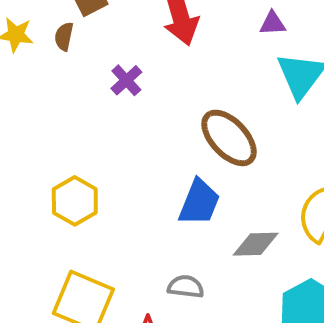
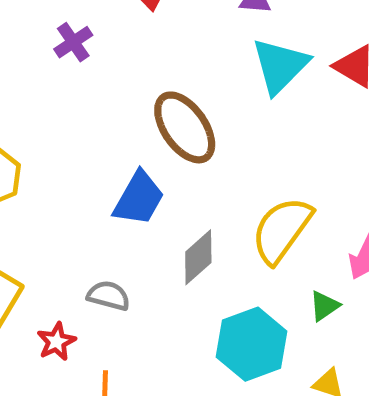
gray diamond: (256, 244) -> (198, 257), turned -48

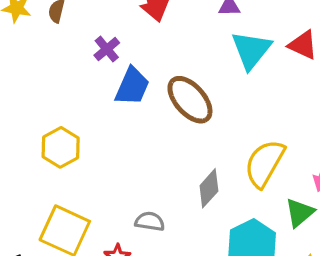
blue trapezoid: (139, 198) -> (132, 86), moved
green triangle: (324, 306) -> (300, 213), size x1.4

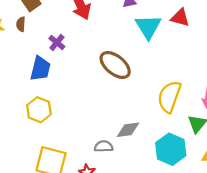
blue trapezoid: (132, 86) -> (40, 69), moved
gray diamond: (209, 188) -> (128, 130), moved, turned 50

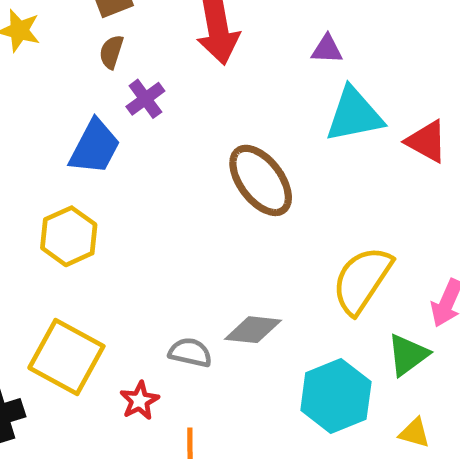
red triangle: (180, 18) -> (427, 141), moved
brown semicircle: (21, 24) -> (111, 52), moved
cyan triangle: (148, 27) -> (354, 115), turned 36

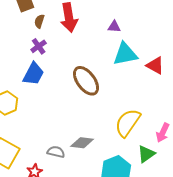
brown semicircle: (111, 52) -> (39, 21), moved
blue trapezoid: (95, 147) -> (33, 74), moved

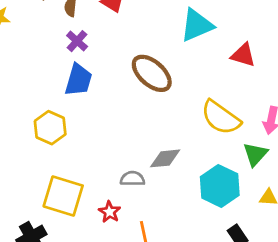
red triangle: (155, 65) -> (243, 55), moved
yellow semicircle: (128, 123) -> (221, 117), turned -76

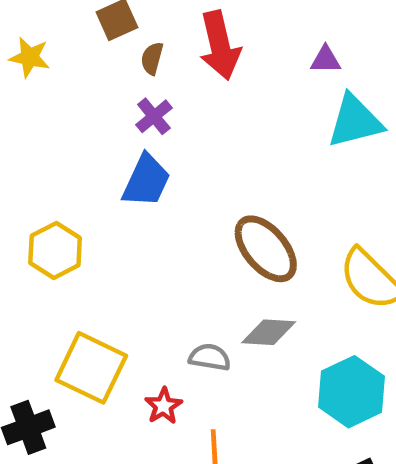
brown ellipse: (152, 73) -> (266, 249), moved
yellow hexagon: (50, 128) -> (55, 250), moved

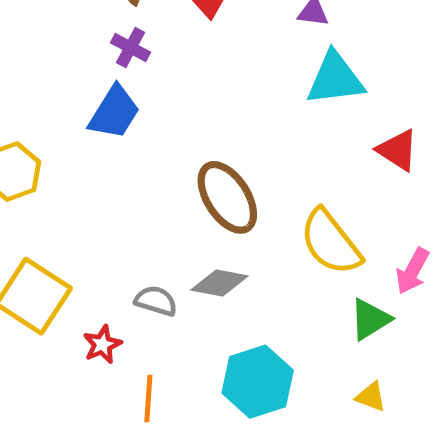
purple cross: (154, 116) -> (131, 47), turned -30
cyan hexagon: (352, 392) -> (258, 382), moved

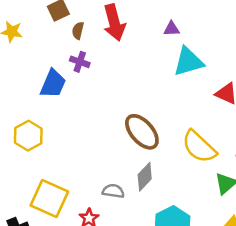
blue trapezoid: (114, 112) -> (53, 84), moved
gray diamond: (219, 283) -> (145, 177), turned -48

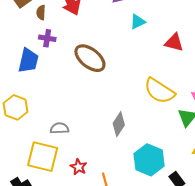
cyan triangle: (188, 62) -> (138, 22), size x0.6
brown ellipse: (142, 132) -> (90, 58), moved
gray semicircle: (113, 191) -> (60, 128), moved

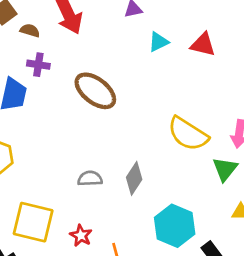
brown semicircle: (41, 13) -> (30, 30), turned 104
red triangle: (174, 43) -> (203, 45), moved
gray semicircle: (60, 128) -> (90, 179), moved

